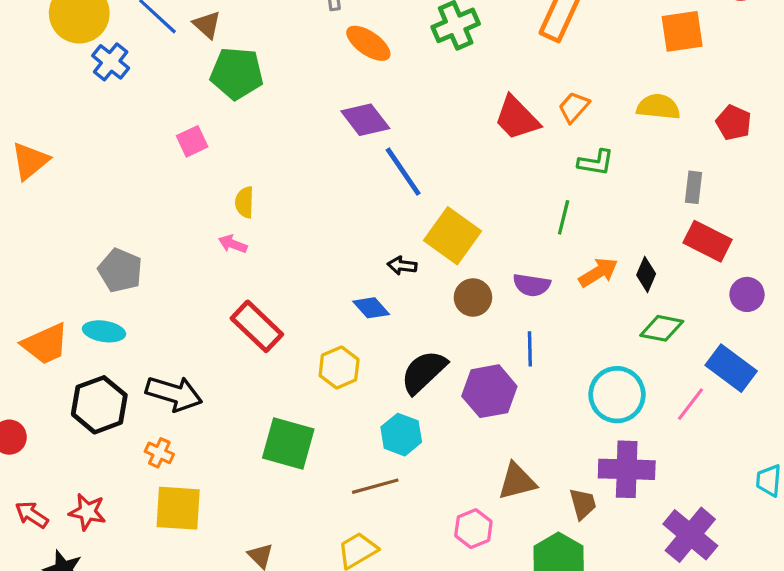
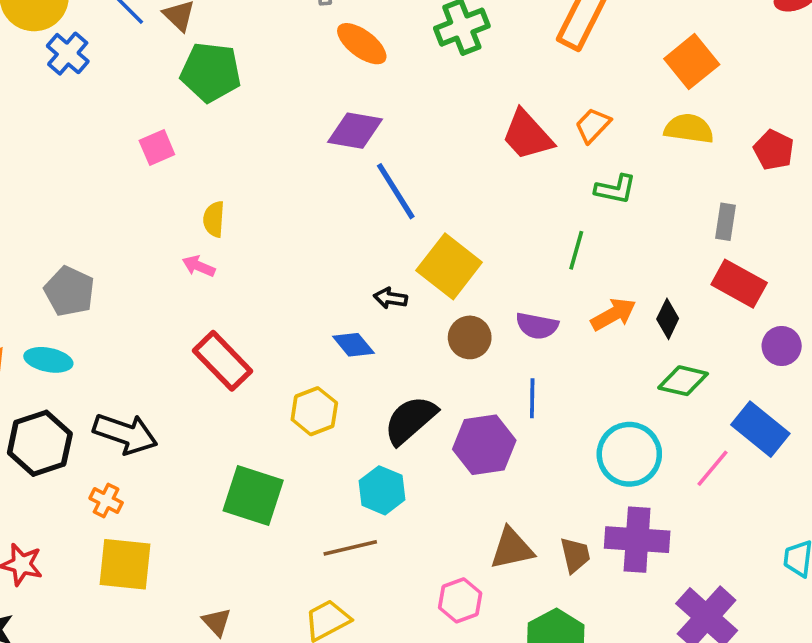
orange square: (682, 31) -> (692, 62), moved, turned -33
purple diamond: (365, 120) -> (355, 131), turned -45
brown trapezoid: (583, 504) -> (575, 555), moved

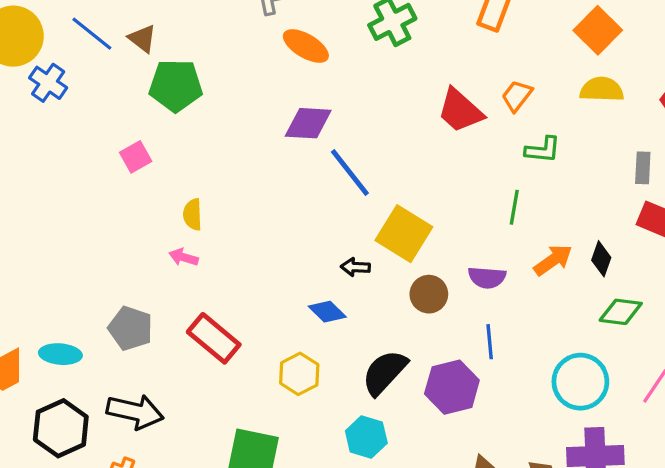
gray pentagon: (69, 291) -> (131, 328), moved

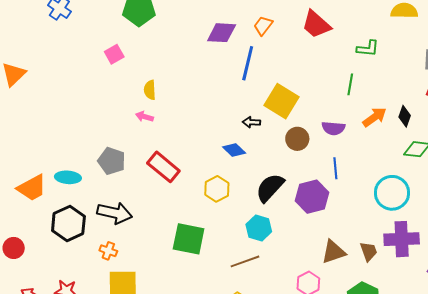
orange trapezoid: (517, 96) -> (263, 26), moved
blue line: (350, 173) -> (248, 63), turned 52

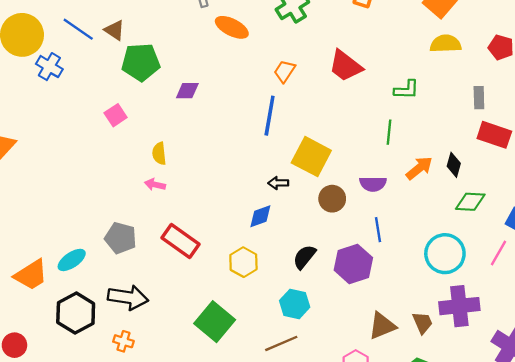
purple diamond: (222, 33) -> (187, 91), moved, size x0.7
blue diamond: (234, 150) -> (260, 216), turned -60
cyan ellipse: (68, 177) -> (72, 260), turned -35
black semicircle: (270, 188) -> (304, 257), size x0.7
green square: (189, 239) -> (215, 322), turned 32

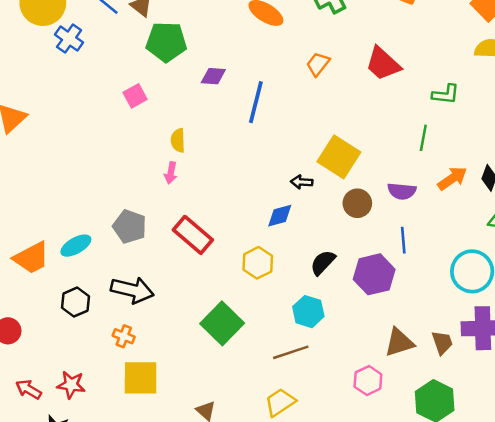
blue line: (270, 116) -> (256, 102), moved
pink arrow: (155, 185) -> (171, 173), turned -96
black hexagon: (76, 313) -> (76, 302), size x0.7

